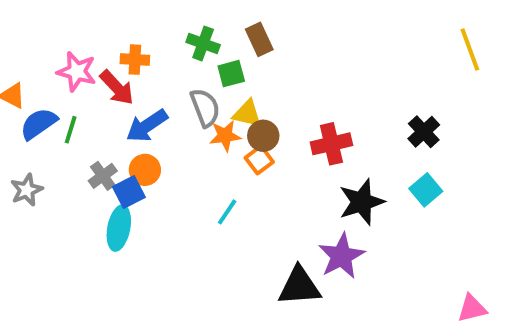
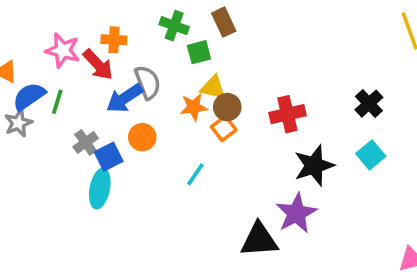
gray semicircle: (205, 108) -> (148, 82), moved
orange circle: (145, 170) -> (142, 137), moved
gray star: (27, 190) -> (18, 123), moved

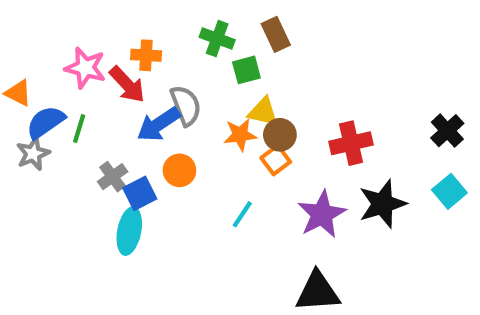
purple star: (296, 213) -> (322, 214), moved

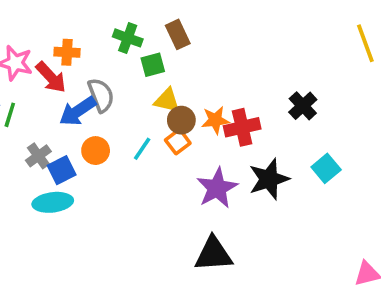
black cross: (447, 131) -> (303, 106), moved
orange star: (240, 135) -> (215, 120), moved
cyan line: (242, 214) -> (142, 149), moved
cyan ellipse: (129, 231) -> (53, 202), turned 72

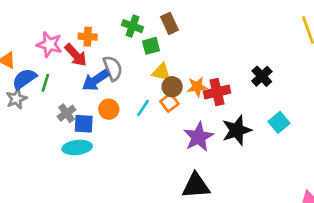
blue square: (62, 170) -> (84, 124), turned 30

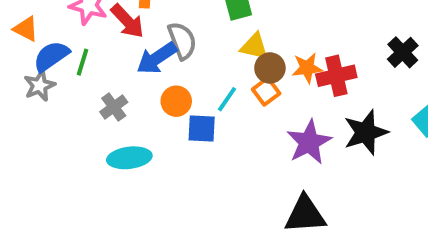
blue square: (84, 124) -> (202, 129), moved

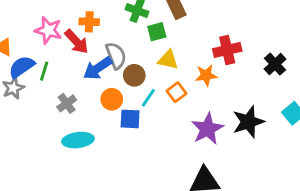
brown circle: (270, 68) -> (134, 75), moved
red cross: (336, 76) -> (227, 50), moved

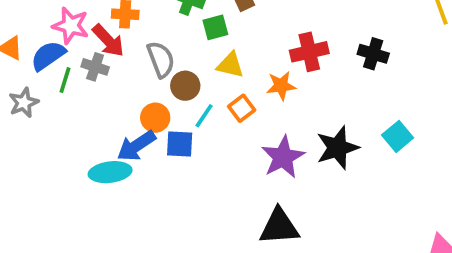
black cross: (275, 64) -> (373, 54), moved, turned -30
blue semicircle: (22, 67) -> (48, 56), moved
blue arrow: (98, 68) -> (136, 146), moved
gray cross: (67, 103) -> (95, 67), moved, turned -36

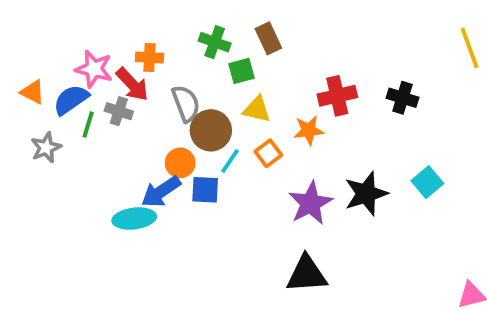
brown circle: (185, 86) -> (211, 130), size x1.4

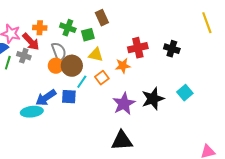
green cross: (215, 42) -> (68, 28), moved
orange circle: (180, 163) -> (56, 66), moved

